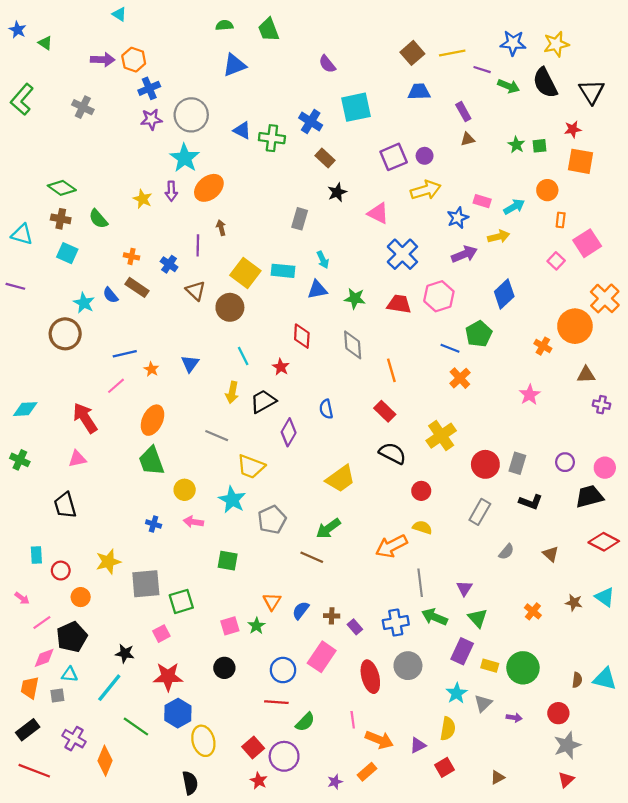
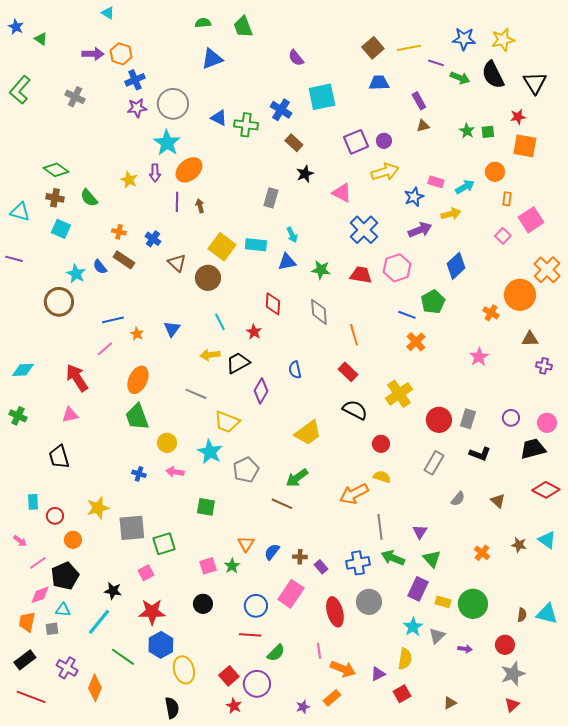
purple line: (198, 245) -> (177, 202), moved
yellow arrow: (232, 392) -> (210, 355), turned 72

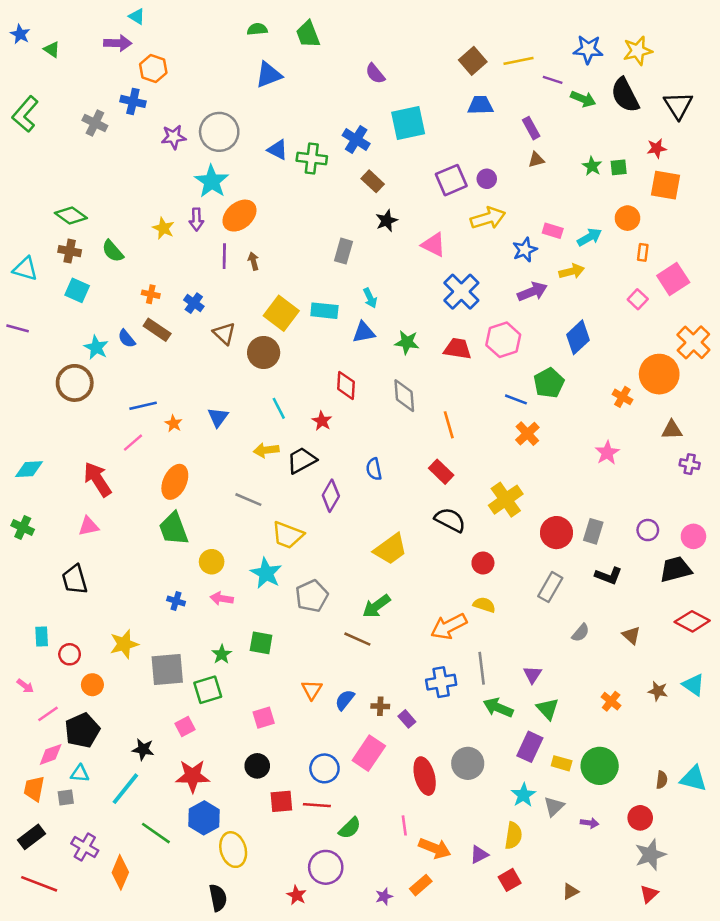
purple arrow: (93, 54) -> (118, 43), moved
blue cross: (135, 80) -> (133, 101), moved, turned 36
blue cross: (358, 563) -> (441, 682), moved
green star: (232, 566) -> (222, 654), moved
red square: (229, 676) -> (281, 801), moved, turned 36

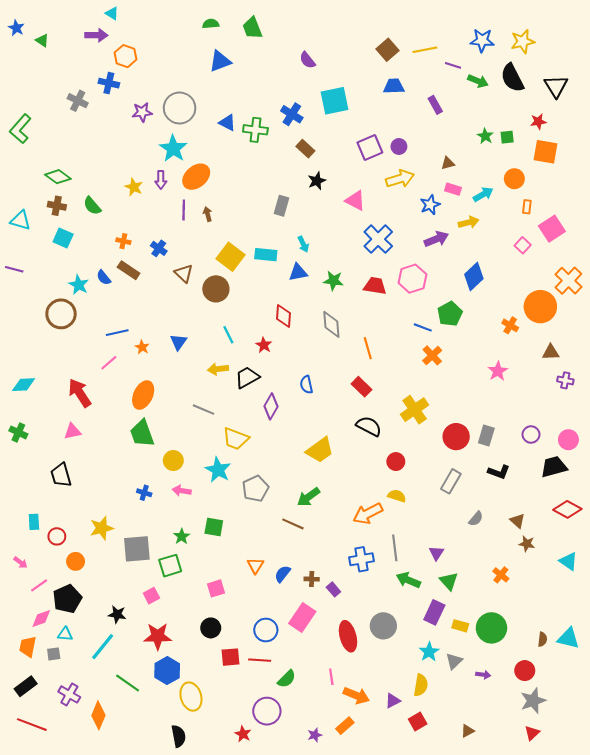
green L-shape: (25, 114) -> (20, 129), moved
brown triangle: (536, 160) -> (448, 163), moved
brown star: (658, 691) -> (527, 544), moved

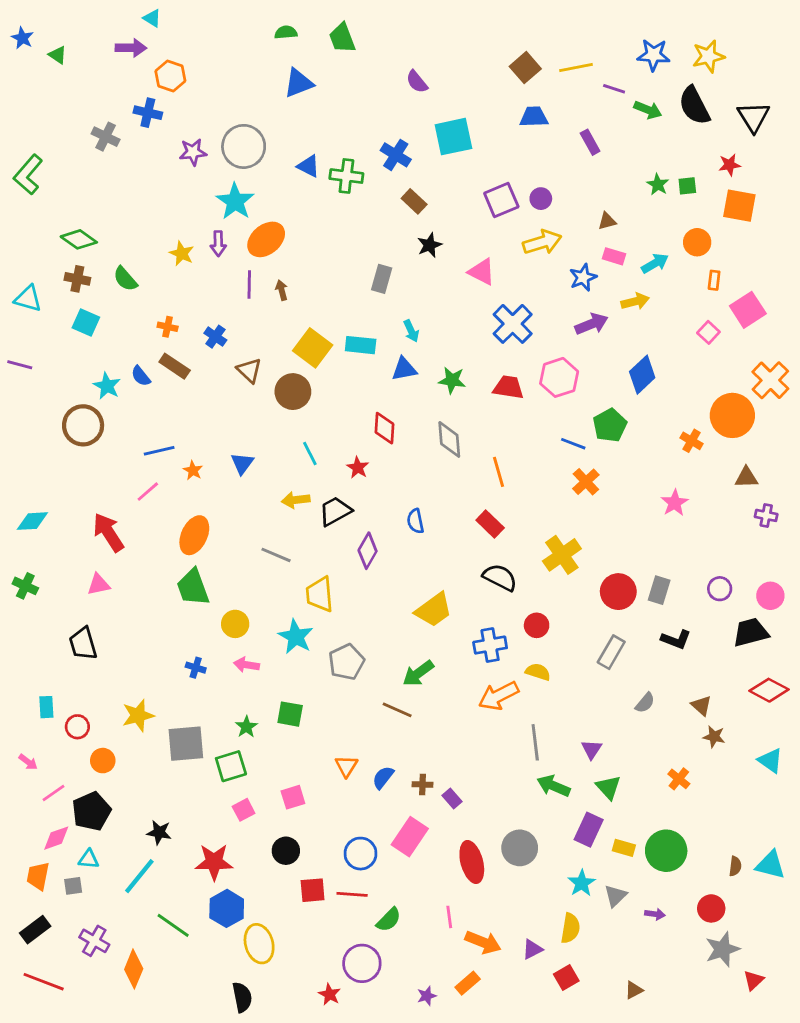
yellow trapezoid: (236, 439) -> (320, 594), turned 64
blue cross: (362, 559) -> (490, 645), moved
pink square: (151, 596) -> (244, 810), moved
red triangle: (532, 733) -> (753, 980), moved

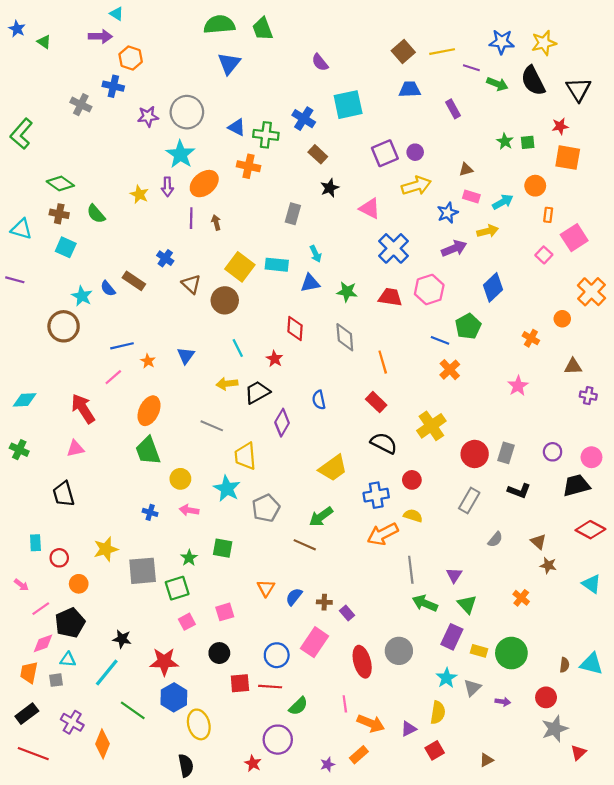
green semicircle: (286, 32) -> (219, 25), size x1.8
blue triangle: (299, 83) -> (229, 63), turned -30
orange cross: (168, 327) -> (249, 166), moved, size x1.5
orange circle: (732, 415) -> (562, 319), size x0.5

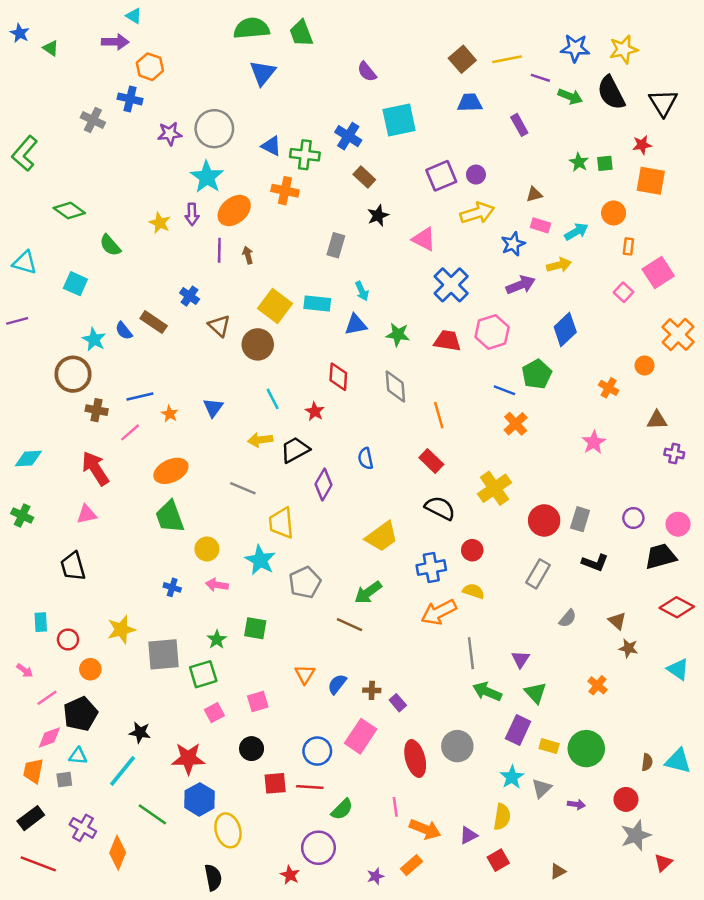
brown cross: (59, 214) -> (97, 410), moved
purple line: (15, 280) -> (17, 321), turned -30
orange ellipse: (149, 411) -> (171, 471), turned 40

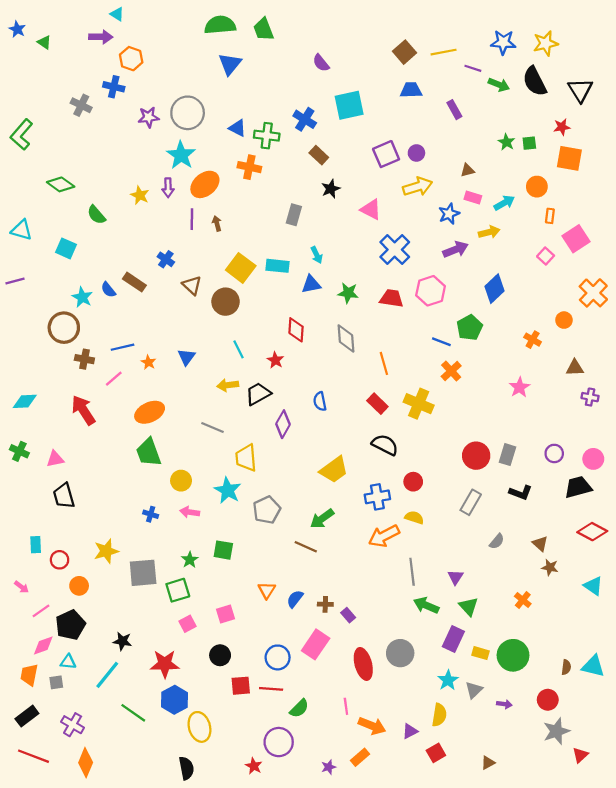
yellow cross: (495, 488) -> (419, 404), moved, turned -32
pink triangle: (87, 514) -> (55, 459), moved
orange diamond: (118, 853) -> (86, 763), moved

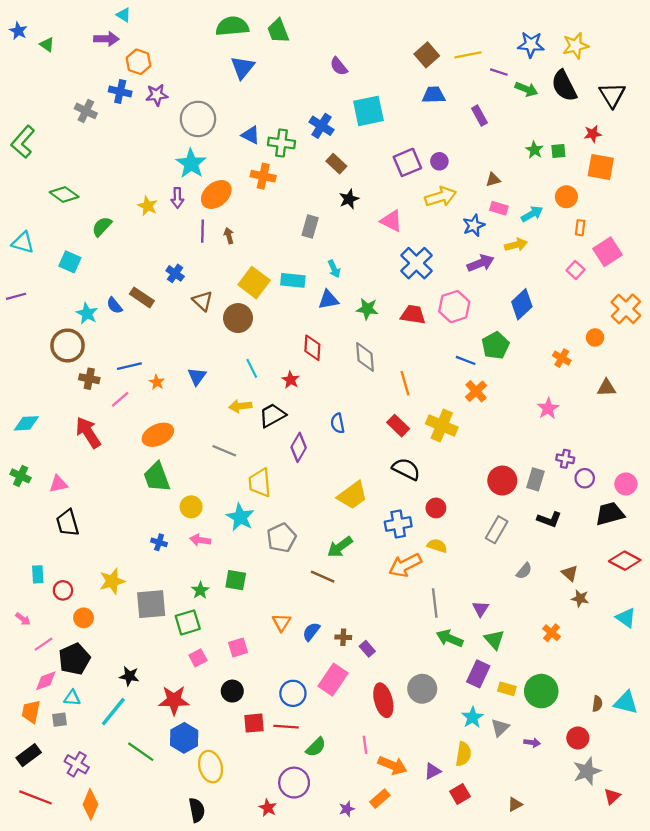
purple star: (148, 117) -> (157, 95), moved
green semicircle: (96, 215) -> (102, 227), turned 84
purple cross: (590, 397) -> (565, 459), moved

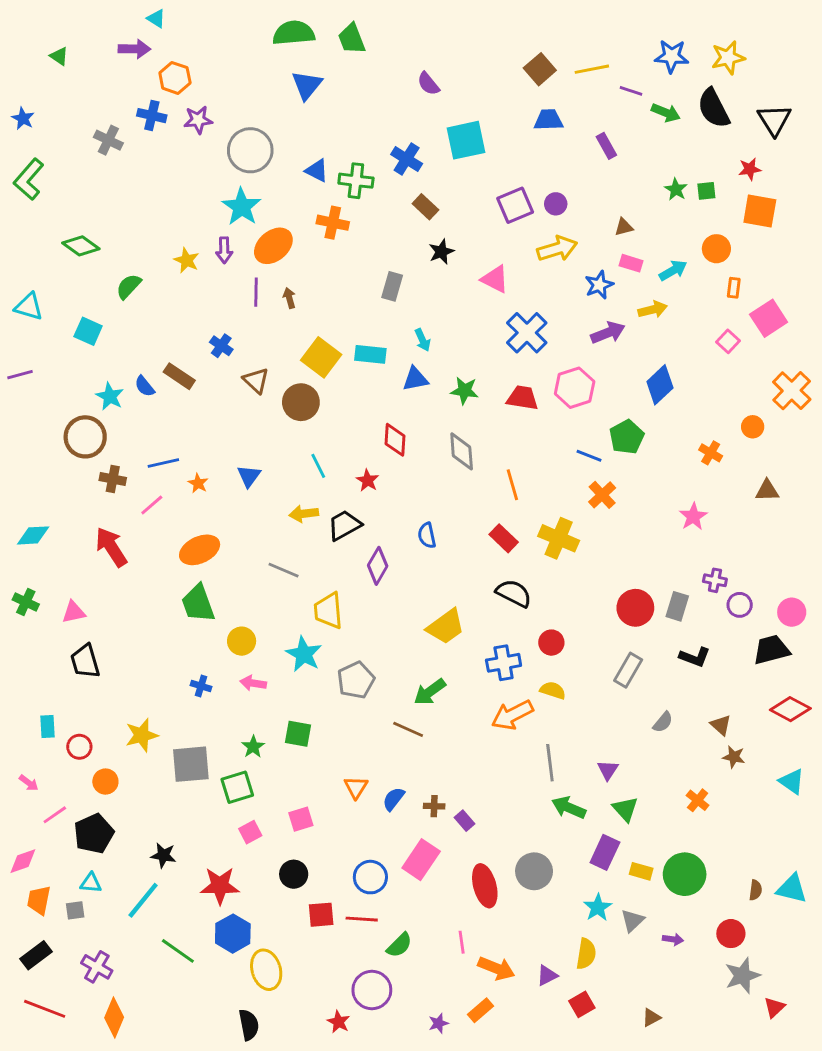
blue star: (18, 31) -> (23, 118), moved
pink diamond: (46, 681) -> (23, 861), moved

